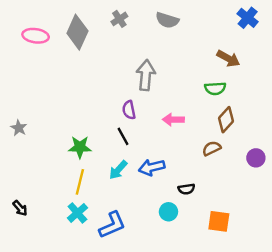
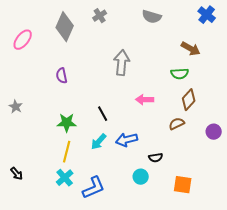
gray semicircle: (167, 20) -> (152, 17), moved
pink ellipse: (36, 36) -> (23, 40), moved, turned -60
purple semicircle: (129, 110) -> (62, 76), moved

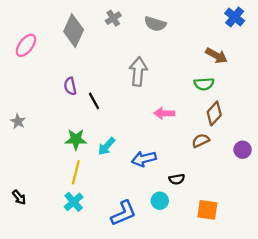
gray semicircle: (152, 17) -> (155, 24), moved
black line: (103, 114) -> (94, 101), moved
cyan arrow: (99, 142) -> (106, 146), moved
blue L-shape: (94, 188) -> (123, 213), moved

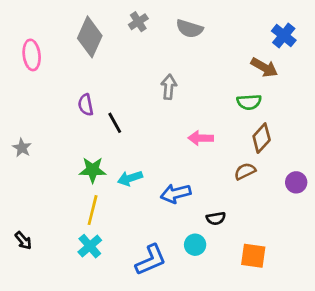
blue cross: (235, 17) -> (284, 36), moved
pink ellipse: (26, 45) -> (32, 55), turned -45
gray arrow: (138, 71) -> (169, 87), size x0.7
cyan arrow: (106, 146) -> (130, 178), turned 30

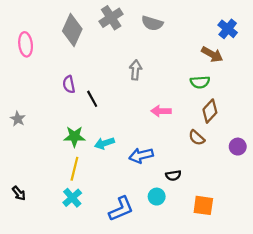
gray cross: (138, 22) -> (111, 18), size x1.5
brown semicircle: (245, 171) -> (197, 138), turned -112

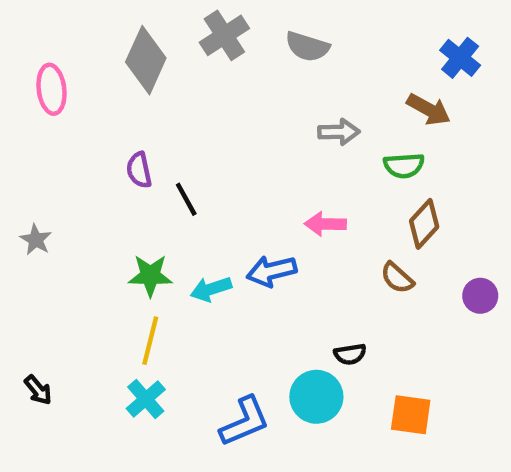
gray arrow: (136, 70) -> (339, 132), moved, turned 84
blue arrow: (141, 155) -> (271, 271), moved
cyan circle: (157, 197) -> (316, 397), size x1.5

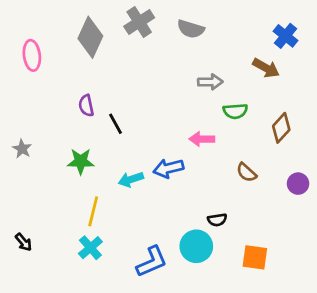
green semicircle: (404, 166) -> (235, 111), moved
brown diamond: (424, 224) -> (281, 128), moved
green star: (150, 276) -> (81, 161), moved

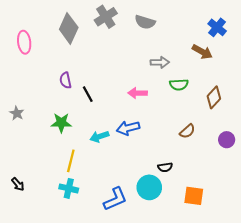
pink arrow: (202, 139) -> (138, 93), moved
brown semicircle: (246, 172) -> (187, 131), turned -84
cyan cross: (90, 248) -> (69, 188), turned -36

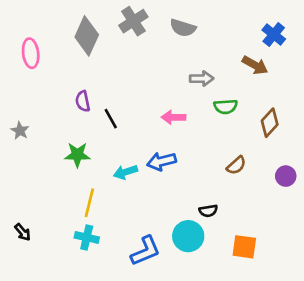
gray star: (17, 113) -> (20, 131), moved

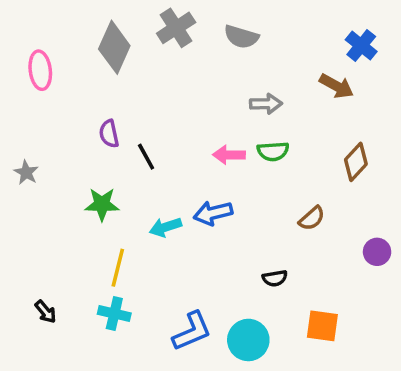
green semicircle: (226, 107) -> (273, 151), moved
purple circle: (286, 176) -> (377, 252), moved
black arrow: (23, 232) -> (46, 312), moved
cyan circle: (188, 236) -> (248, 340), moved

